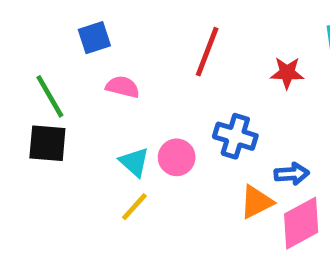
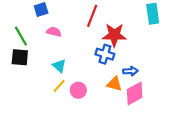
red star: (287, 73) -> (114, 35), moved, size x1.6
pink circle: (177, 157) -> (78, 90), moved
orange triangle: (256, 202) -> (114, 84), turned 42

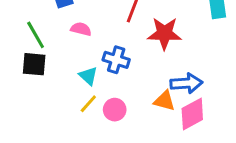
blue cross: (105, 54) -> (116, 60), moved
blue arrow: (130, 71) -> (186, 83), size x1.5

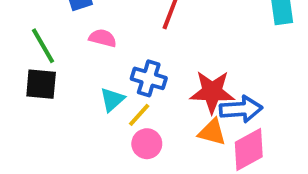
red star: (164, 33) -> (212, 92), moved
cyan triangle: (88, 76) -> (112, 100), turned 36
yellow line: (88, 104) -> (139, 115), moved

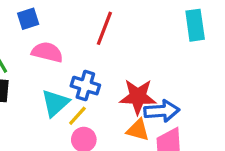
pink semicircle: (103, 38) -> (47, 52), size x1.4
cyan triangle: (112, 100) -> (55, 103), size x1.4

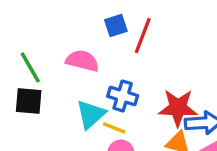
blue square: (28, 19) -> (116, 25), moved
yellow line: (77, 116) -> (114, 128), turned 70

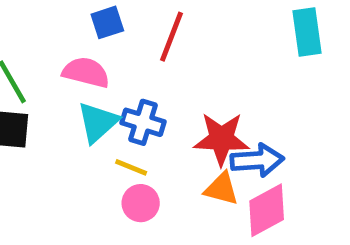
blue square: (116, 25) -> (107, 22), moved
cyan triangle: (91, 114) -> (98, 122), moved

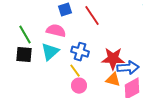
red line: (172, 37) -> (92, 16), turned -55
cyan triangle: (98, 122) -> (50, 52), moved
yellow line: (131, 167) -> (75, 71), turned 32

